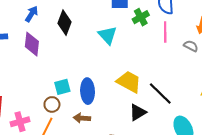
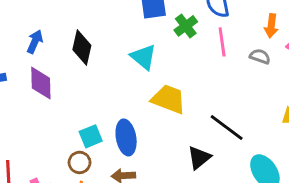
yellow trapezoid: (129, 82) -> (169, 99), moved

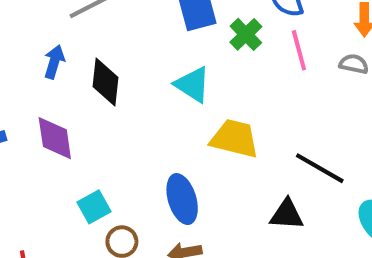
blue arrow: (35, 42) -> (54, 62), moved
cyan square: (91, 136) -> (94, 207), moved
black triangle: (199, 158) -> (287, 214), turned 50

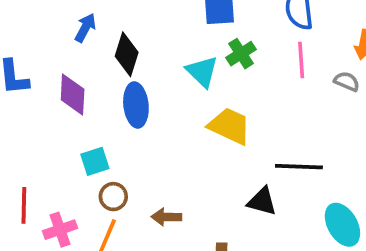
green cross: (246, 34) -> (241, 54), moved
black line: (320, 168) -> (299, 167), turned -39
blue ellipse: (182, 199) -> (136, 105), moved

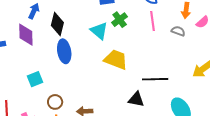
purple diamond: (73, 95) -> (26, 35), moved
cyan square: (95, 161) -> (35, 79), moved

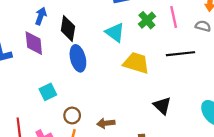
green cross: (120, 20) -> (147, 20), moved
black line: (155, 79) -> (181, 54), moved
black triangle: (136, 99) -> (162, 106), turned 36

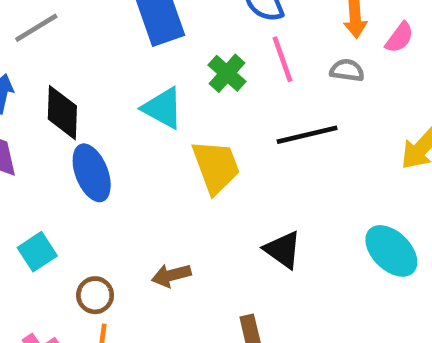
yellow trapezoid: (136, 63) -> (216, 167), turned 60
brown arrow: (106, 123) -> (171, 275), moved

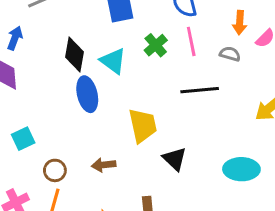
black diamond: (62, 113) -> (74, 54), moved
yellow trapezoid: (216, 167) -> (143, 125), moved
blue ellipse: (92, 173) -> (87, 94), moved
cyan ellipse: (391, 251) -> (241, 169), turned -52

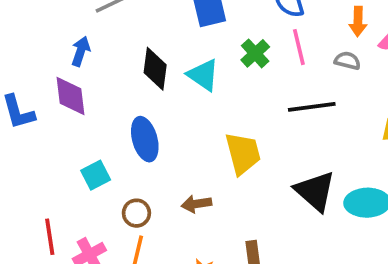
blue ellipse: (87, 94) -> (145, 139), moved
black triangle: (175, 159) -> (315, 191), moved, size x1.4

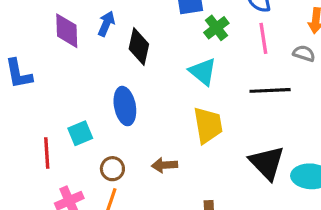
blue arrow: (81, 51) -> (106, 24), moved
green cross: (255, 53) -> (216, 28), moved
cyan triangle: (203, 75) -> (203, 72), moved
purple diamond: (71, 96) -> (67, 31), moved
red line: (50, 237) -> (47, 153), moved

